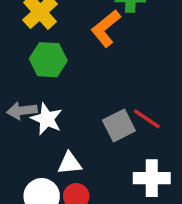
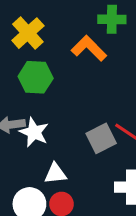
orange L-shape: (106, 28) -> (89, 48), turned 84

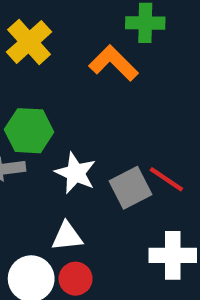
green hexagon: (36, 77) -> (29, 131), moved
white star: (34, 132) -> (76, 173), moved

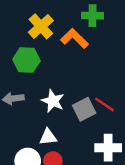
yellow cross: (29, 42) -> (41, 26), moved
green hexagon: (29, 131) -> (26, 60), moved

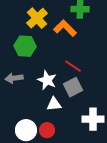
red line: (105, 105) -> (73, 66), moved
white triangle: (48, 137) -> (54, 104), moved

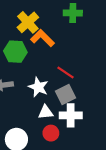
orange L-shape: (65, 28) -> (43, 38), moved
white cross: (93, 119) -> (71, 115), moved
red circle: (47, 130) -> (51, 133), moved

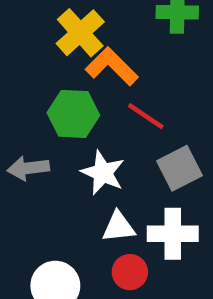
green hexagon: (15, 52) -> (73, 114), moved
red line: (65, 73) -> (146, 116), moved
gray square: (65, 94) -> (180, 168), moved

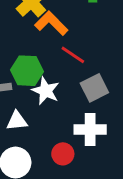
green hexagon: (73, 114) -> (27, 71), moved
white triangle: (119, 227) -> (17, 121), moved

